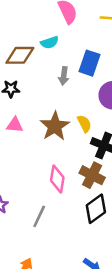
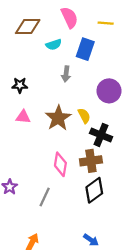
brown diamond: (20, 55) -> (28, 27), moved
blue rectangle: (89, 63) -> (85, 49), moved
brown cross: (92, 175) -> (91, 161), turned -35

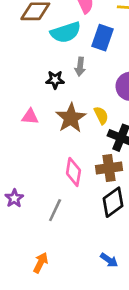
cyan semicircle: (54, 45) -> (66, 32), size x1.6
black star: (20, 85) -> (55, 80), moved

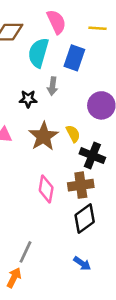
cyan semicircle: (66, 32) -> (38, 53), turned 124
gray line: (55, 210) -> (26, 252), moved
blue arrow: (109, 260) -> (82, 264), moved

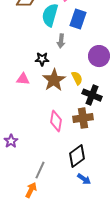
black star: (28, 99) -> (42, 59), moved
black diamond: (85, 219) -> (77, 156), moved

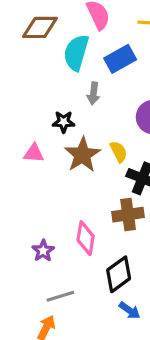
blue rectangle: (78, 19) -> (120, 59), turned 42
pink diamond: (56, 121) -> (86, 238), moved
purple star: (11, 141) -> (43, 251), moved
gray line: (40, 170) -> (60, 296), turned 48

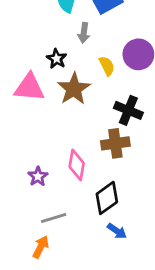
black star: (64, 122) -> (57, 59), turned 30
yellow semicircle: (119, 152) -> (107, 66), moved
pink triangle: (34, 153) -> (29, 87), size x1.6

